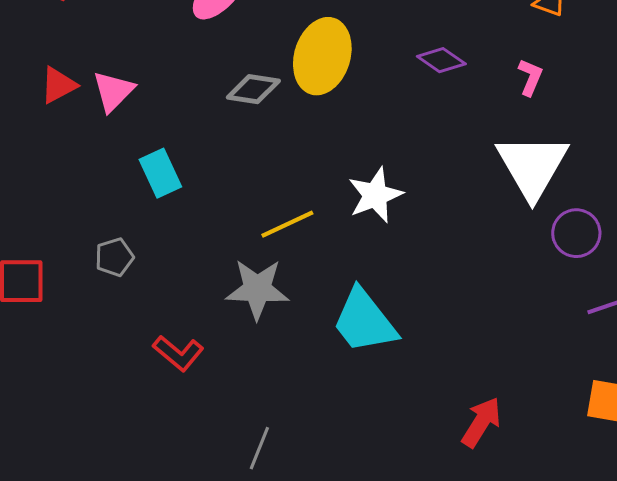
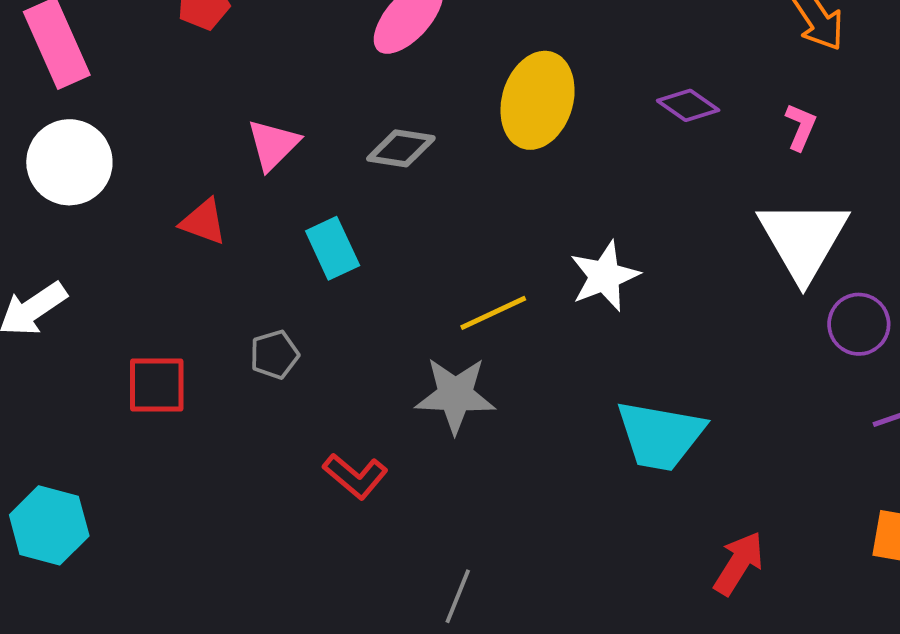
red triangle: (58, 85) -> (204, 222), moved, turned 48
gray diamond: (253, 89) -> (401, 148), moved
cyan trapezoid: (364, 321) -> (660, 436), moved, turned -42

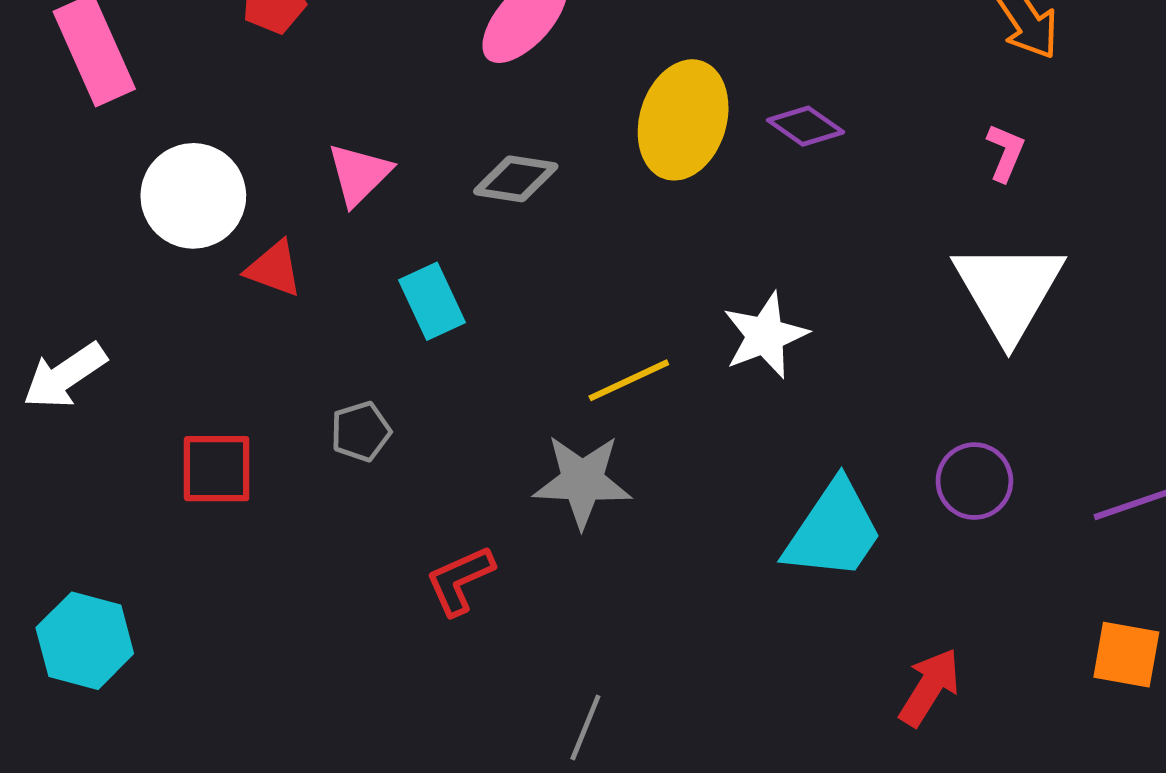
purple diamond: (688, 105) -> (806, 126), moved
white circle: (69, 162) -> (193, 196), moved
purple circle: (859, 324) -> (974, 481), moved
cyan trapezoid: (660, 436) -> (833, 531), turned -66
red L-shape: (355, 476) -> (460, 580), turned 116

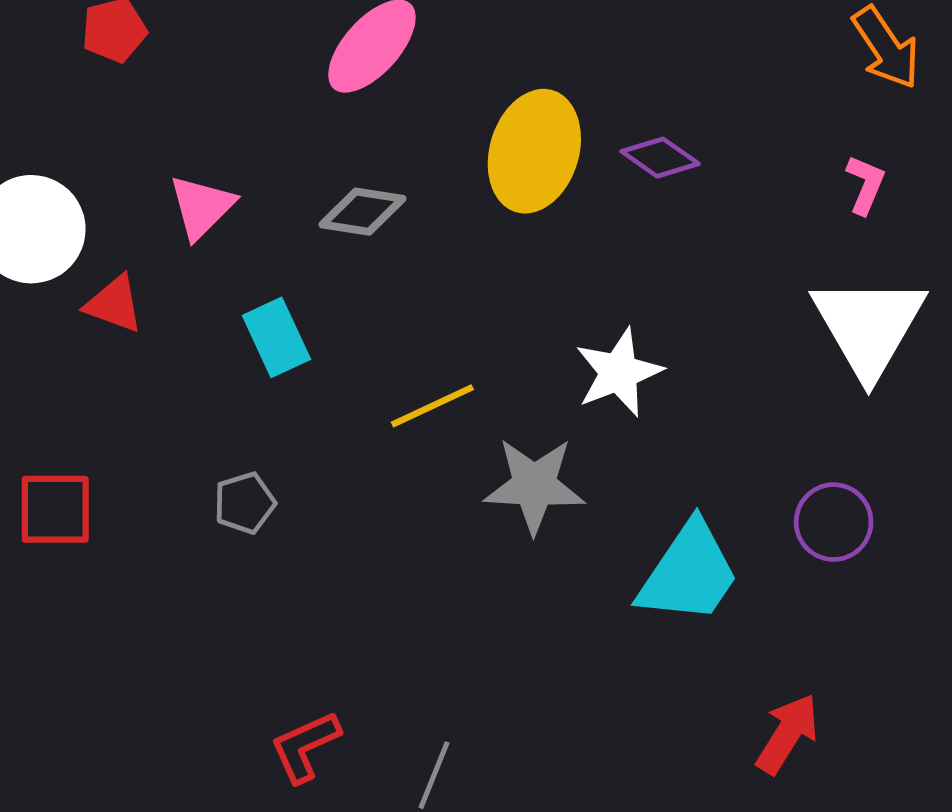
yellow line: (629, 380) -> (432, 406), moved
gray pentagon: (361, 431) -> (245, 503), moved
gray star: (582, 481) -> (534, 485), moved
red L-shape: (460, 580) -> (305, 747), moved

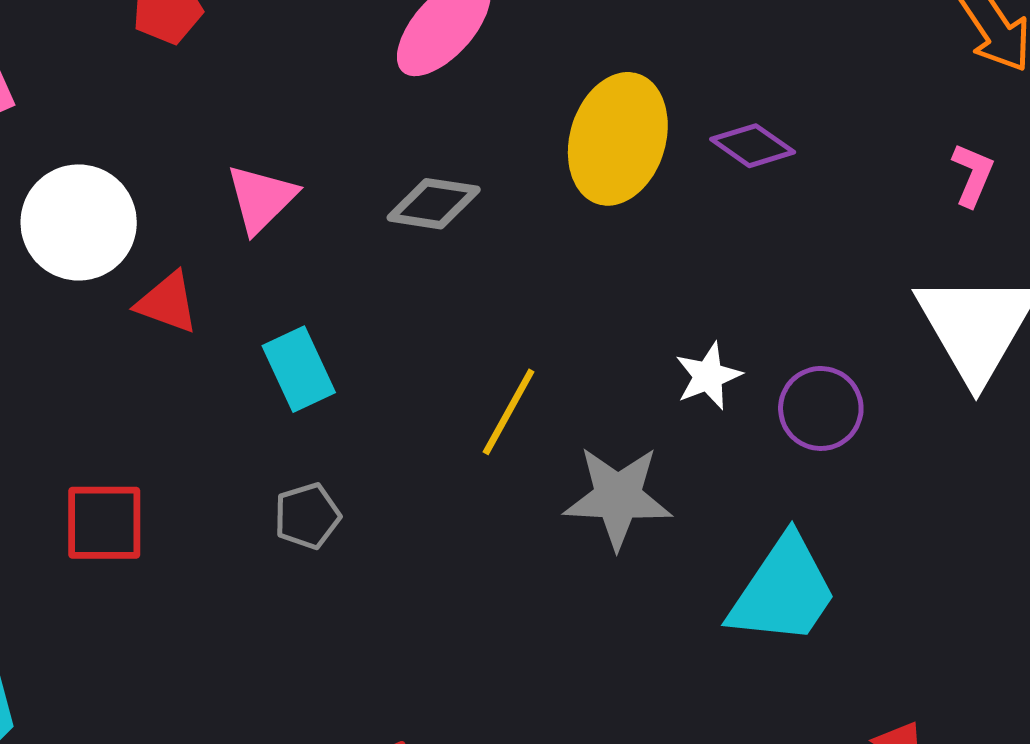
cyan rectangle: (276, 337) -> (299, 369), moved
white star: (619, 372) -> (708, 376), size x0.7
yellow line: (432, 406) -> (509, 412), turned -36
purple circle: (834, 522) -> (821, 408), moved

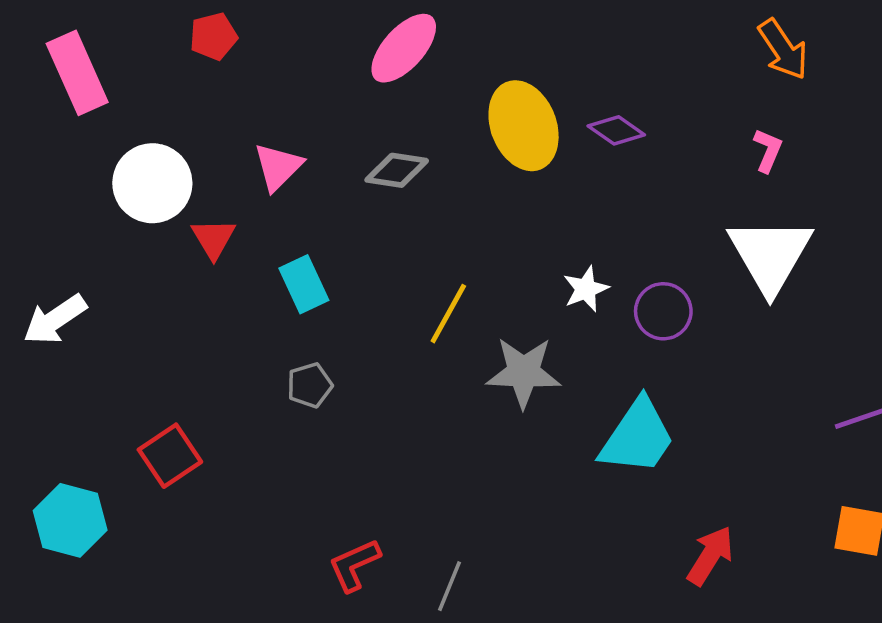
yellow ellipse: (618, 139) -> (524, 126), turned -38
red triangle: (167, 303) -> (213, 238), turned 39
red square: (104, 523) -> (170, 456), moved, turned -34

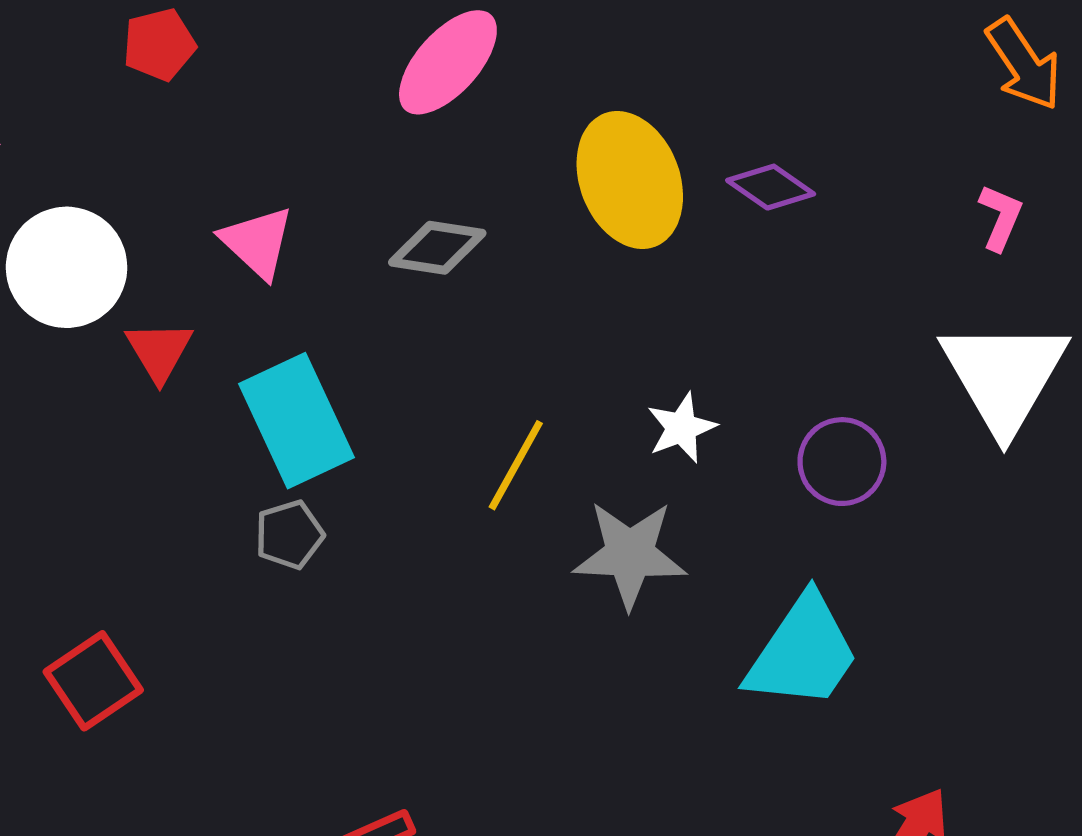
pink triangle: (278, 167) -> (257, 242), turned -32
cyan rectangle: (304, 284) -> (296, 421), size x1.5
white star: (586, 289) -> (681, 428), moved
gray pentagon: (310, 385) -> (289, 535), moved

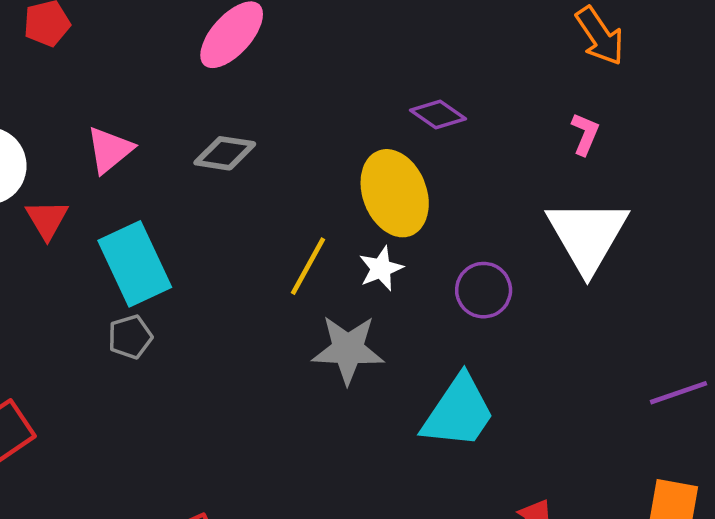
yellow ellipse: (630, 180) -> (395, 193), moved
pink triangle: (257, 242) -> (110, 150), turned 38
yellow line: (516, 465) -> (308, 266), moved

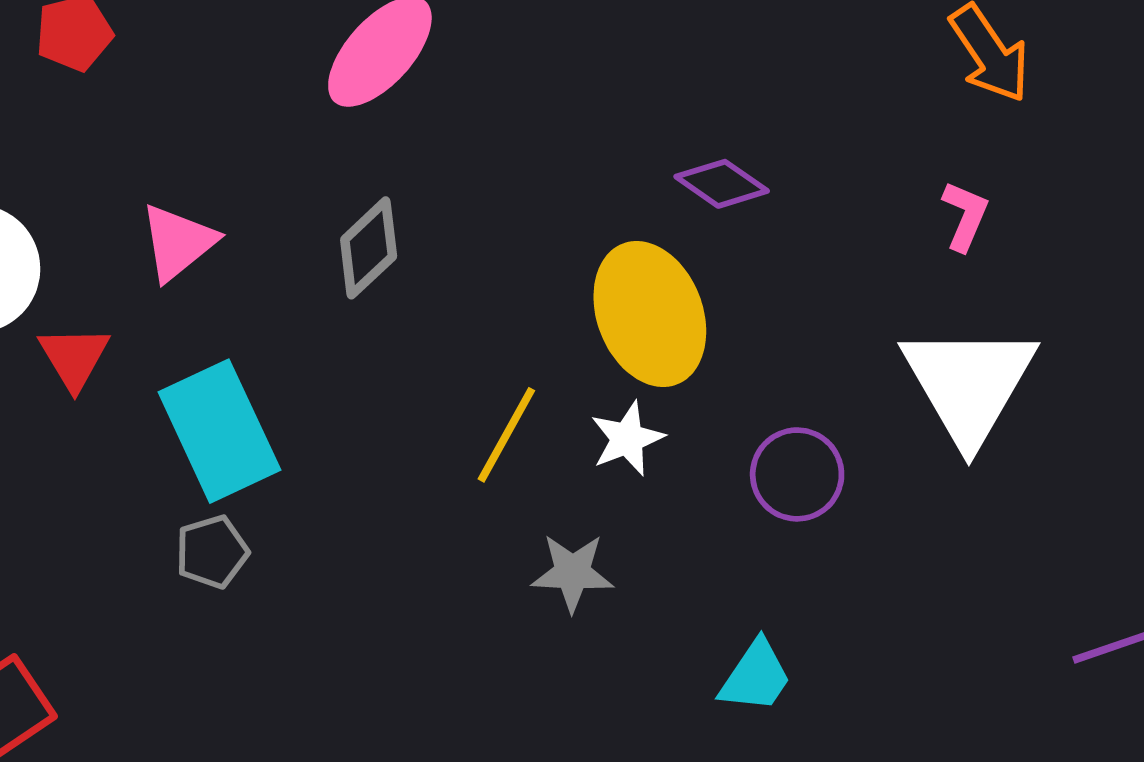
gray diamond: (225, 153) -> (369, 248), turned -52
gray star: (348, 349) -> (572, 573), size x0.7
cyan trapezoid: (458, 412) -> (756, 676), size x0.6

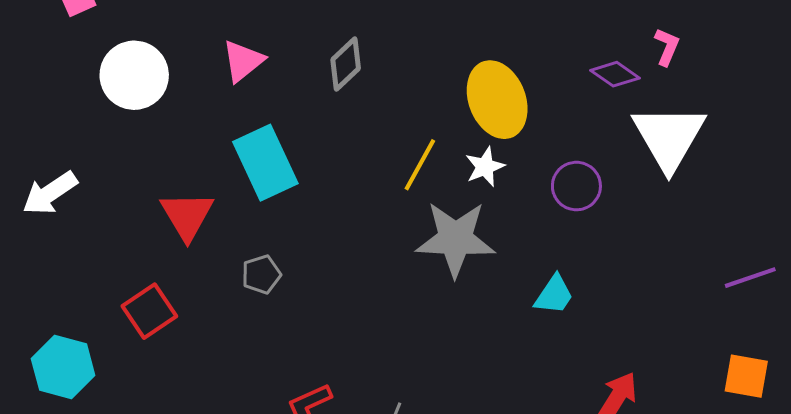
purple diamond: (722, 184) -> (615, 74), moved
red triangle: (74, 357) -> (187, 216), moved, size x1.4
gray pentagon: (212, 552) -> (261, 274), moved
gray star: (572, 573) -> (455, 239), size x1.8

